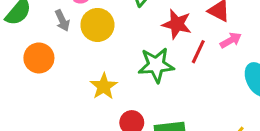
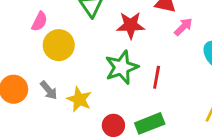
gray arrow: (62, 21) -> (49, 90), moved
red line: (198, 52) -> (157, 77), moved

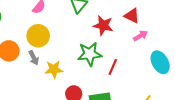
yellow circle: (59, 45) -> (38, 36), moved
yellow star: (79, 99) -> (54, 69), turned 30

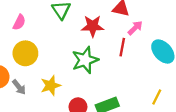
gray arrow: (34, 58) -> (19, 87), moved
red line: (113, 67) -> (122, 47), moved

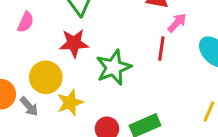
red star: (93, 26) -> (74, 43), moved
yellow circle: (25, 53) -> (46, 77), moved

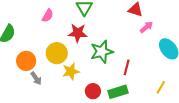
red line: (161, 49) -> (127, 67), moved
gray arrow: (29, 106) -> (36, 78), moved

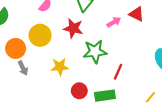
pink arrow: (146, 27) -> (114, 22), moved
yellow circle: (57, 53) -> (40, 35), moved

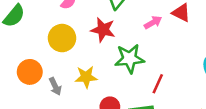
orange circle: (16, 48) -> (30, 72), moved
gray arrow: (23, 68) -> (55, 86), moved

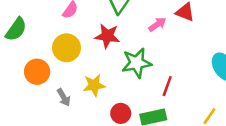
orange circle: (30, 72) -> (37, 72), moved

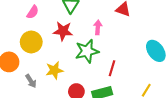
pink arrow: (157, 24) -> (98, 27), moved, turned -48

